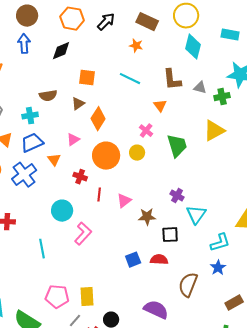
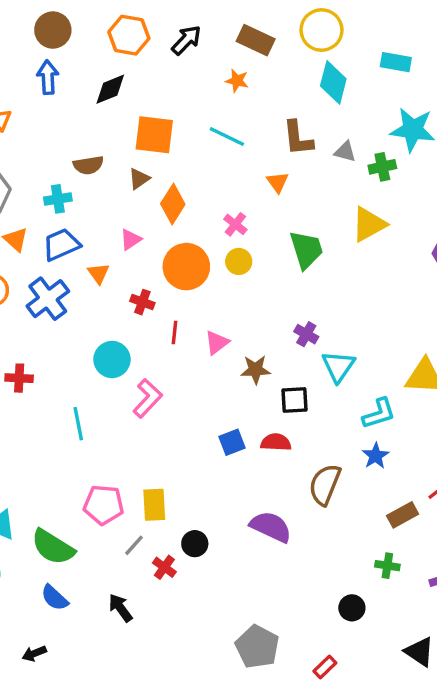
orange square: (87, 78) -> (154, 135), size x1.4
pink cross: (146, 131) -> (235, 224), moved

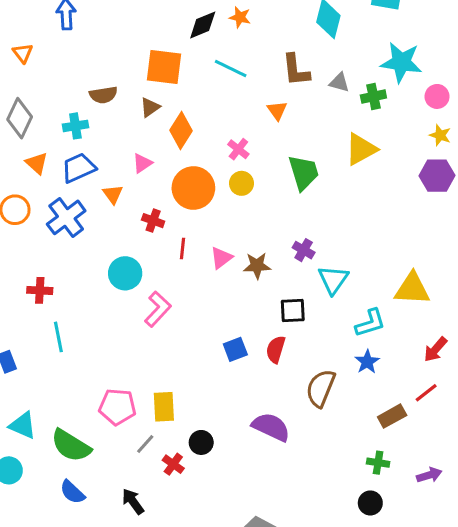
black diamond: (110, 89) -> (203, 25), moved
brown star: (256, 370) -> (257, 266), moved
cyan line: (78, 424) -> (58, 337), moved
red semicircle: (276, 442) -> (276, 349), turned -76
black circle: (352, 608) -> (370, 503), moved

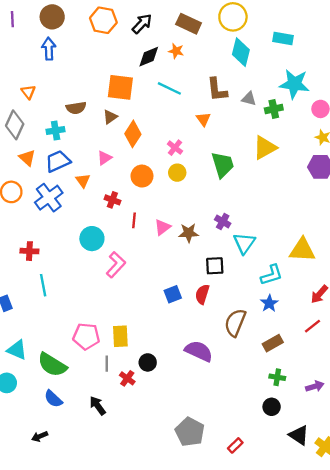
orange triangle: (23, 53) -> (28, 92), moved
orange circle: (193, 188) -> (142, 176), size x0.7
brown rectangle: (392, 416) -> (273, 343), moved
gray line: (145, 444) -> (107, 364), turned -42

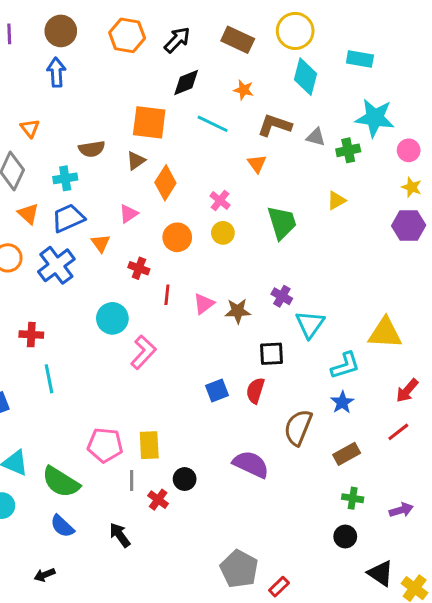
orange star: (176, 51) -> (244, 90), moved
brown L-shape: (217, 90) -> (274, 125), turned 115
yellow triangle: (265, 148) -> (336, 200), size x0.6
red rectangle: (235, 445) -> (279, 587), moved

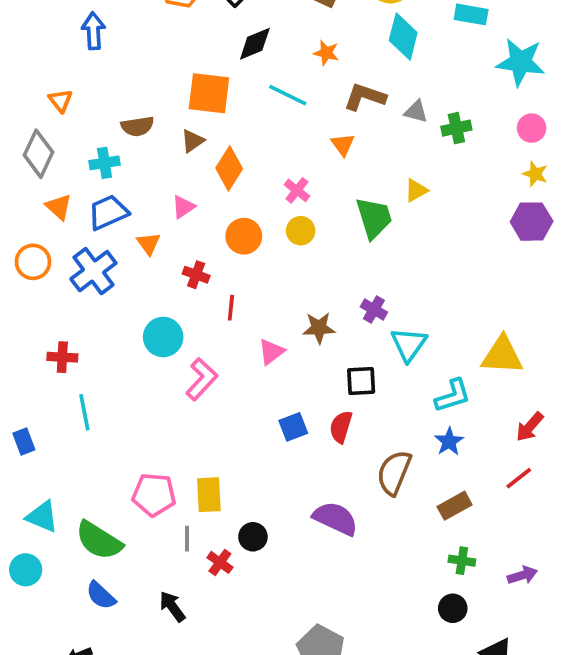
cyan star: (375, 118) -> (521, 62), moved
yellow triangle: (336, 200) -> (416, 190), moved
pink triangle: (204, 304) -> (271, 352), moved

